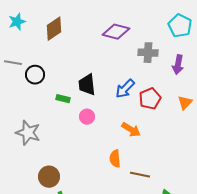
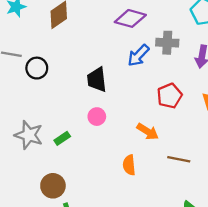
blue arrow: (125, 89) -> (138, 55), moved
green rectangle: (63, 99) -> (62, 138), moved, turned -48
brown line: (140, 175) -> (179, 159), moved

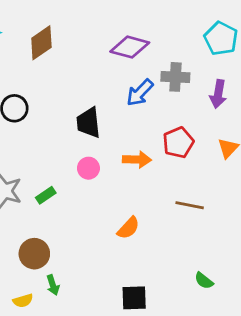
orange arrow: (148, 132) -> (137, 160), moved, turned -30
brown line: (179, 159) -> (190, 205), moved
orange semicircle: (129, 165) -> (128, 228), turned -132

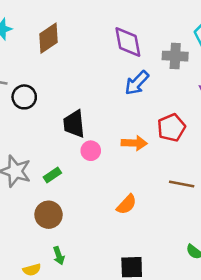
purple diamond: (130, 47) -> (128, 42), turned 64
gray cross: (175, 77) -> (175, 56), moved
black trapezoid: (88, 123) -> (74, 124), moved
brown circle: (34, 254) -> (49, 215), moved

